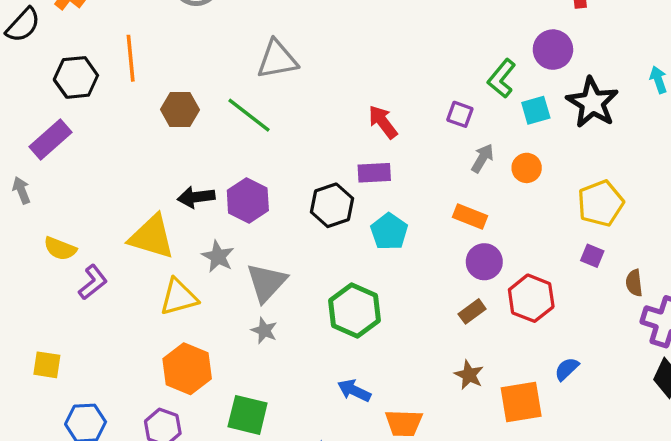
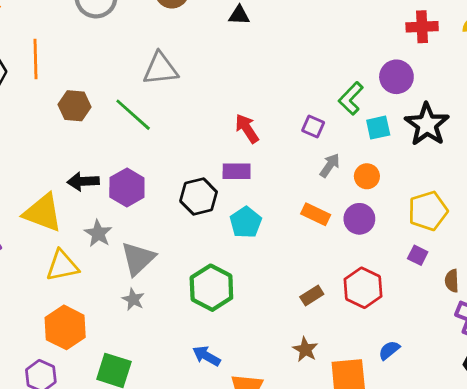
purple circle: (484, 262) -> (359, 219), moved

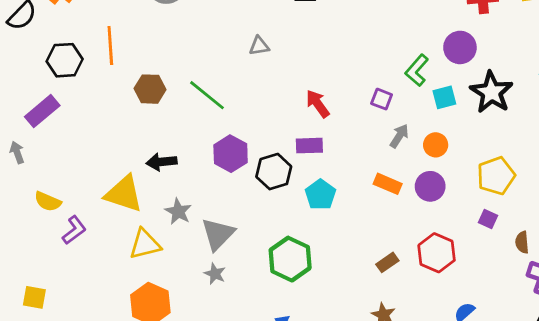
gray triangle: (160, 69) -> (259, 46), moved, size x0.6
purple hexagon: (127, 187) -> (231, 154), moved

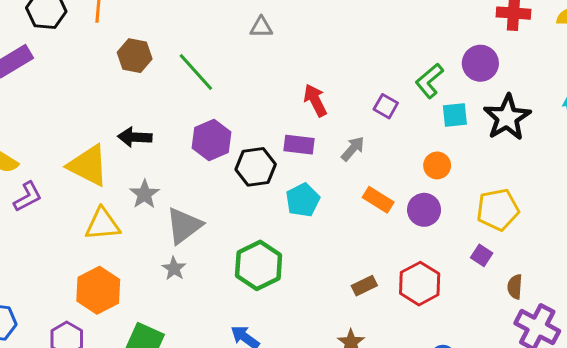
gray arrow: (399, 136) -> (353, 149), moved

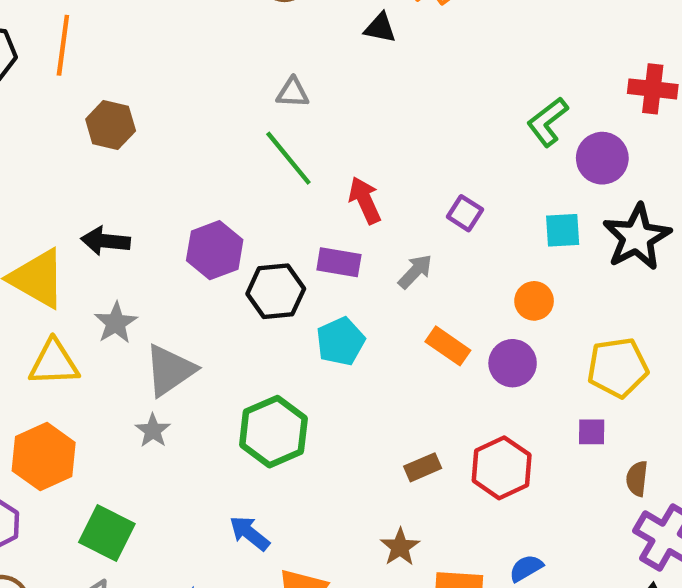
green line: (196, 72) -> (288, 158), moved
green L-shape: (429, 81) -> (548, 122), moved
purple square: (482, 255) -> (592, 432), turned -35

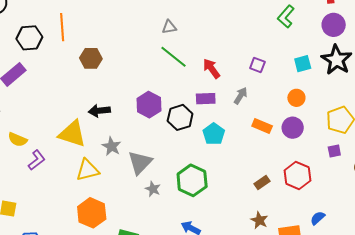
purple circle: (602, 158) -> (334, 25), moved
gray star: (153, 431) -> (153, 189), moved

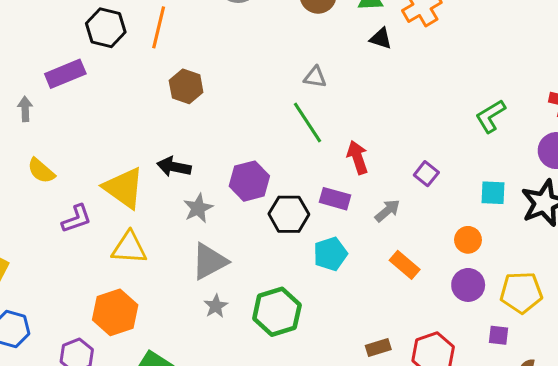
purple circle: (293, 128) -> (468, 285), moved
gray star: (111, 146) -> (198, 208), moved
purple L-shape: (37, 160) -> (77, 219), moved

